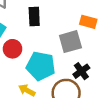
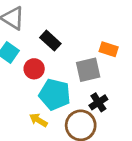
black rectangle: (34, 17) -> (50, 41), turned -48
red circle: (12, 49) -> (34, 69), moved

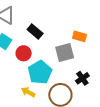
cyan pentagon: (55, 95) -> (40, 72), turned 30
black cross: (98, 102) -> (82, 78), moved

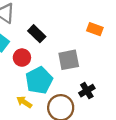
orange rectangle: (80, 36) -> (95, 29), moved

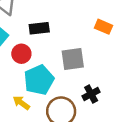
black rectangle: (37, 34) -> (39, 28), turned -54

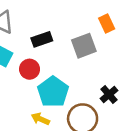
orange rectangle: (103, 27) -> (107, 24), turned 54
gray square: (73, 59) -> (84, 46), moved

